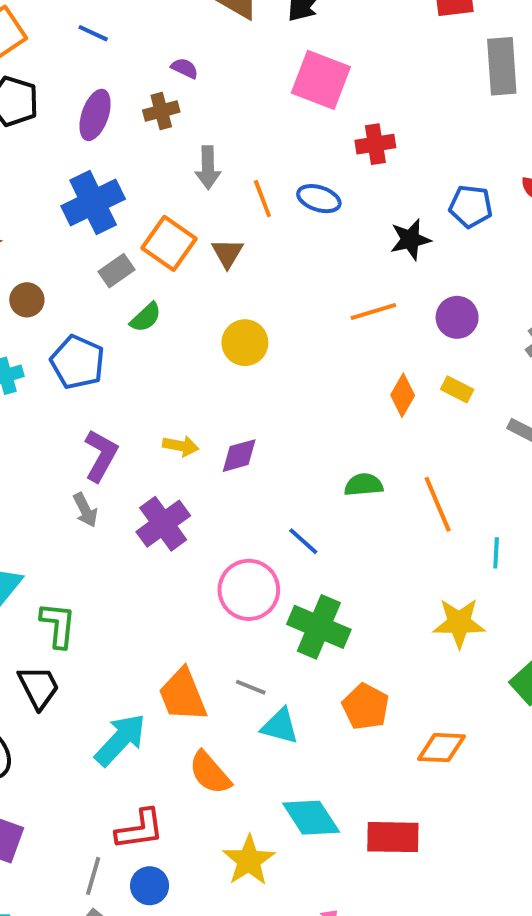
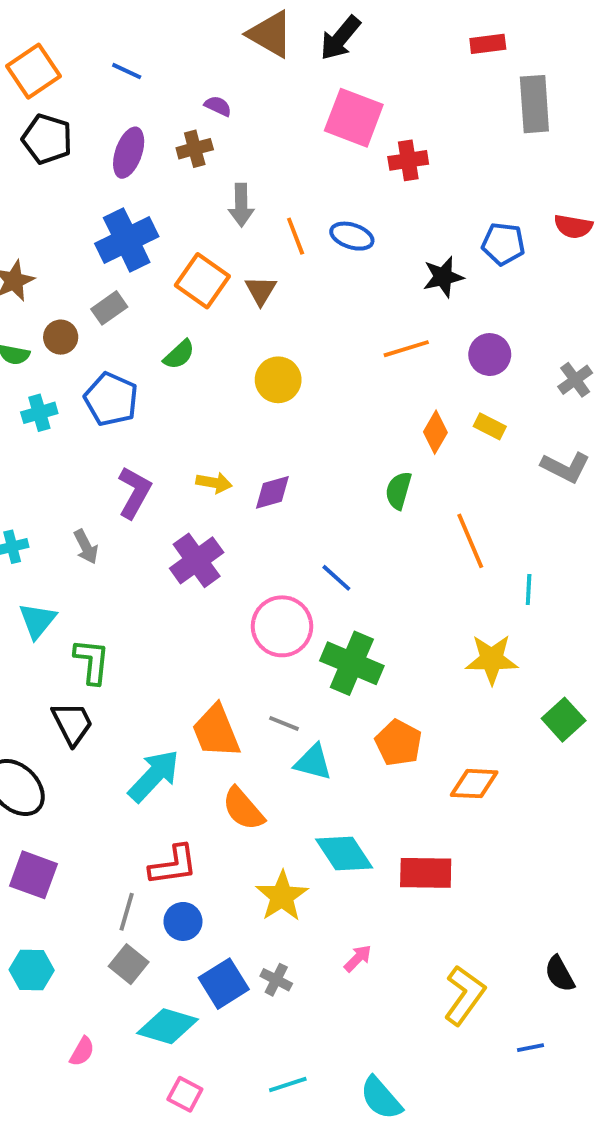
red cross: (375, 144) -> (408, 160), moved
gray rectangle: (116, 271) -> (109, 308), moved
green semicircle: (364, 485) -> (398, 490), moved, turned -69
gray arrow: (85, 510) -> (86, 547), moved

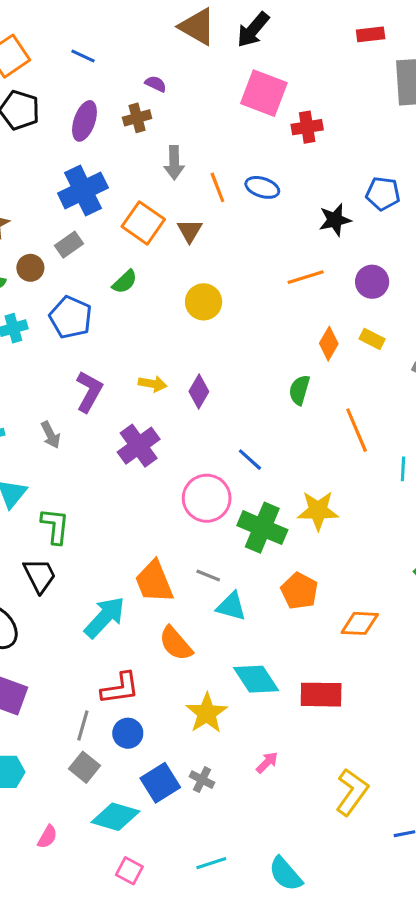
purple diamond: (272, 492) -> (199, 392), turned -44
yellow star: (492, 659) -> (318, 511), moved

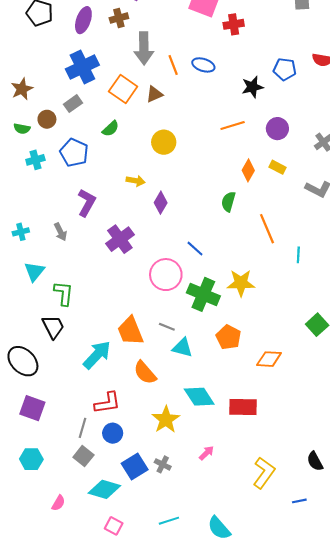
gray arrow: (174, 163) -> (144, 48), size x1.4
brown triangle: (190, 231) -> (154, 94), turned 36
yellow arrow: (153, 384) -> (136, 181), moved

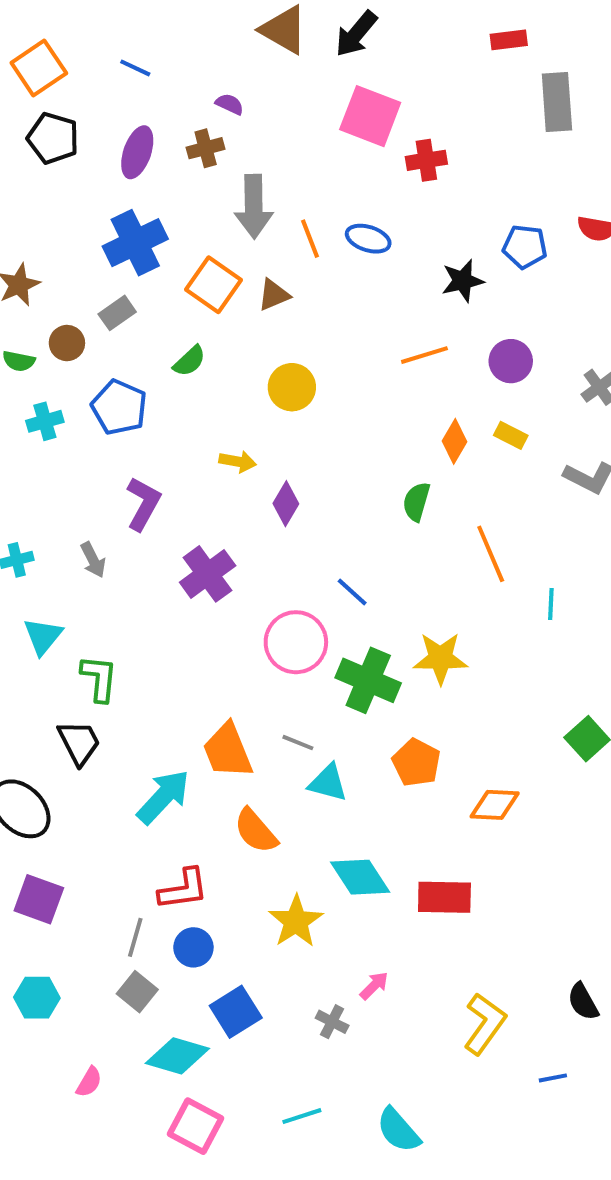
gray cross: (163, 464) -> (332, 1022), moved
pink square: (114, 526) -> (195, 1126), size x1.5

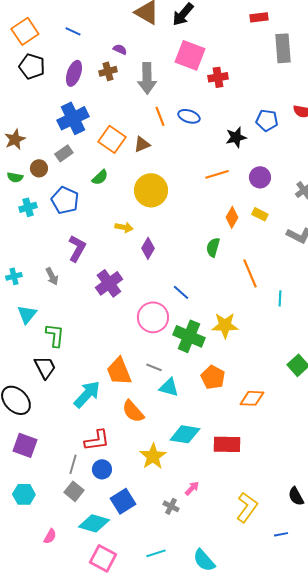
gray arrow: (254, 206) -> (147, 78), moved
yellow circle: (292, 387) -> (151, 190), size x1.4
cyan diamond: (360, 877) -> (185, 434), turned -48

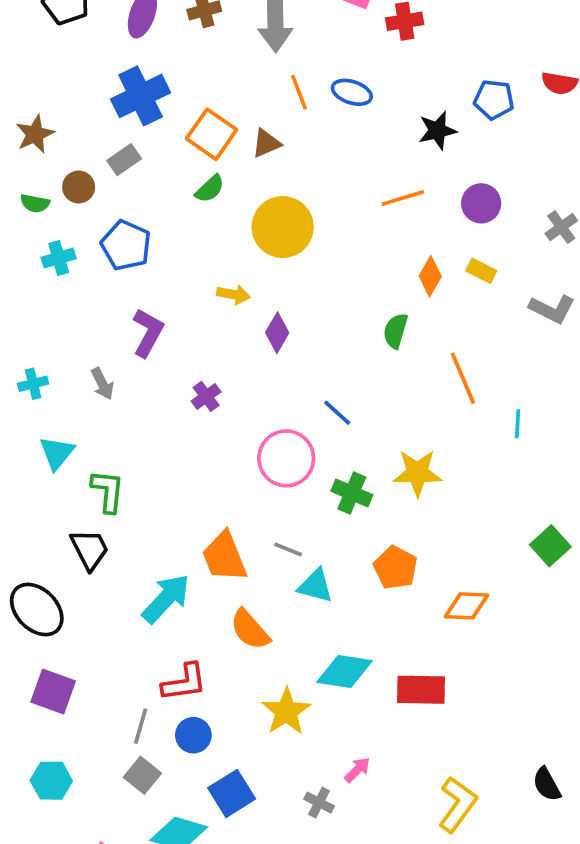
green semicircle: (100, 177) -> (210, 189), moved
purple cross: (109, 283) -> (206, 396), size x0.6
green cross: (189, 336) -> (352, 493), size x0.7

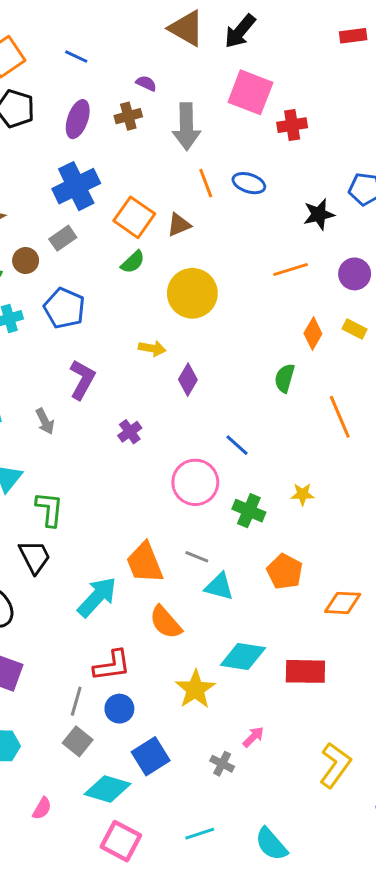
yellow star: (417, 473) -> (302, 494), size x0.6

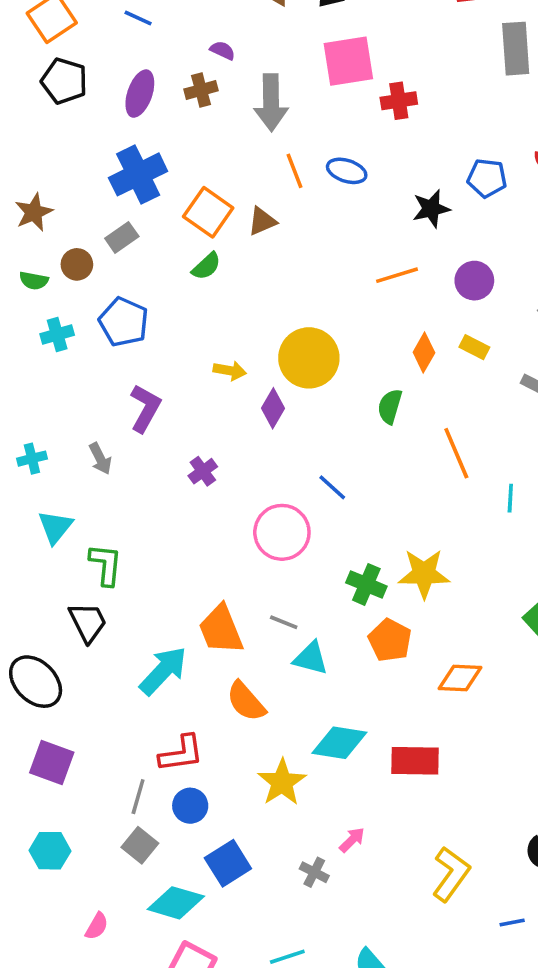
pink square: (250, 92) -> (348, 61), turned -30
yellow circle: (192, 293) -> (309, 358), moved
yellow star: (302, 494) -> (424, 574), moved, size x1.8
green cross: (249, 511) -> (366, 584), moved

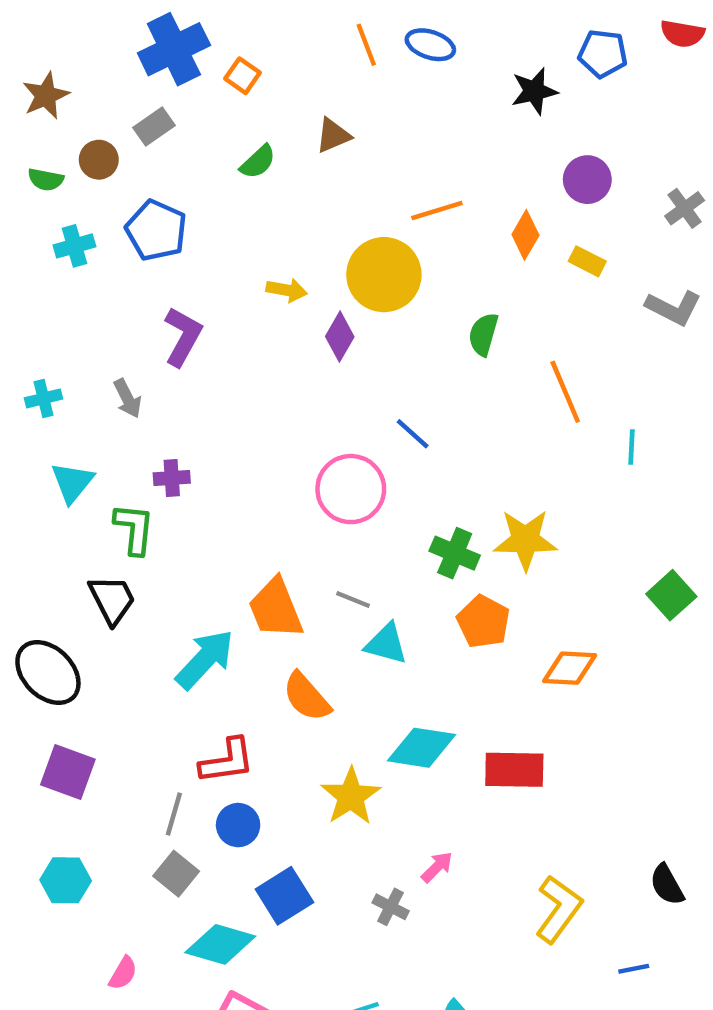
orange square: (208, 212) -> (242, 76), moved, size x0.6
brown triangle: (262, 221) -> (333, 135), moved
orange line: (397, 275) -> (437, 211), moved
orange diamond: (424, 353) -> (525, 235), moved
purple cross: (203, 471) -> (172, 478), moved, turned 32

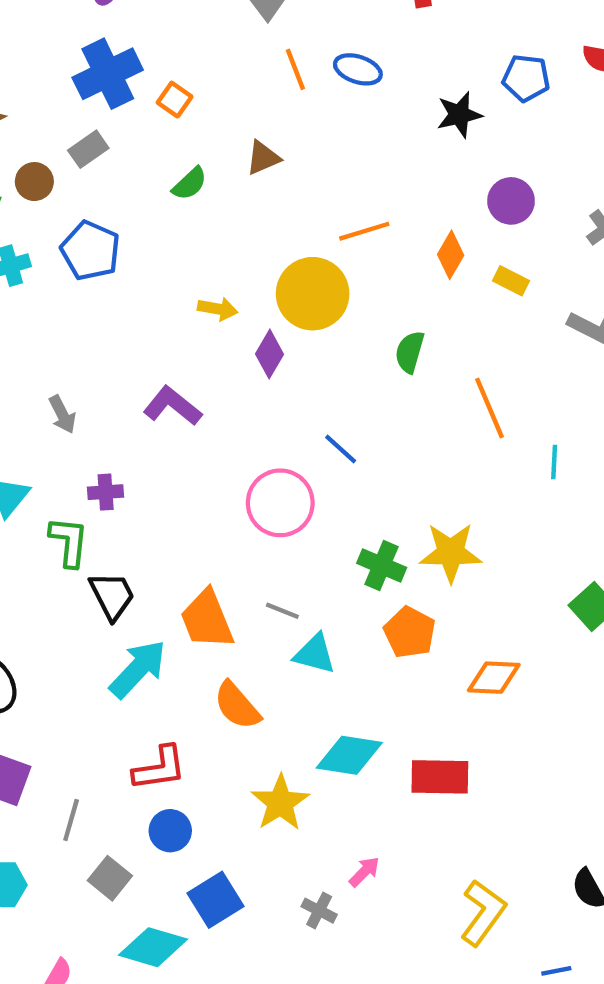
purple L-shape: (183, 337) -> (172, 406), moved, turned -80
black trapezoid: (112, 600) -> (112, 596), moved
gray line: (174, 814) -> (71, 820), moved

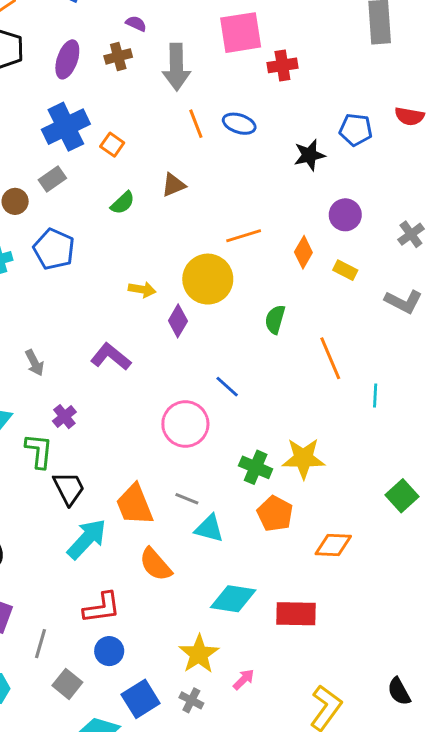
purple cross: (106, 492) -> (64, 417), turned -35
yellow star: (280, 803) -> (199, 654), moved
gray cross: (319, 911) -> (191, 700), moved

